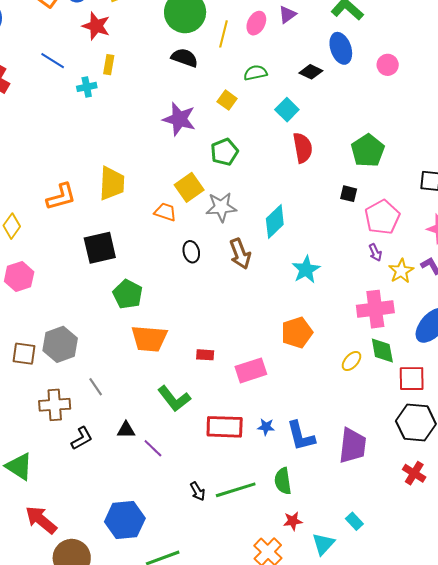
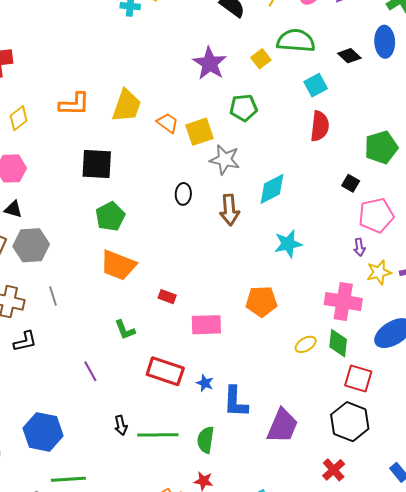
green semicircle: (255, 73) -> (296, 41), size x1.6
orange trapezoid: (165, 212) -> (167, 123), moved
green L-shape: (174, 399) -> (125, 330), size x0.7
black triangle: (126, 430) -> (13, 209), moved

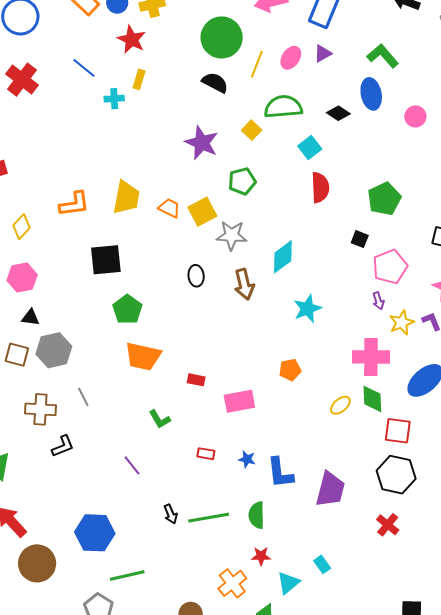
orange pentagon: (261, 301) -> (290, 370), size x0.7
red rectangle: (165, 371) -> (206, 454), size x0.5

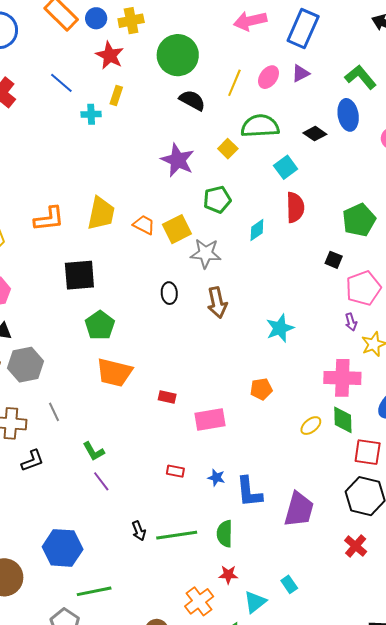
green circle: (222, 37) -> (178, 55), moved
cyan diamond: (283, 257) -> (257, 230), moved, size x0.7
green L-shape: (160, 419) -> (94, 451), moved

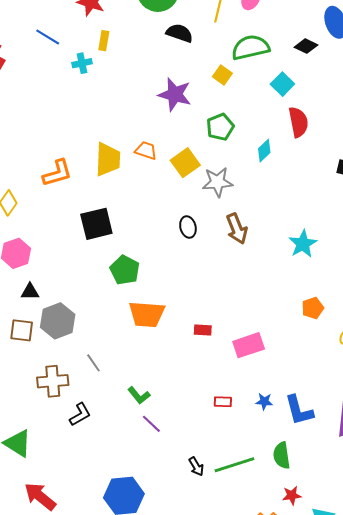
orange trapezoid: (144, 225) -> (146, 150), moved
orange pentagon: (261, 389) -> (313, 308), moved

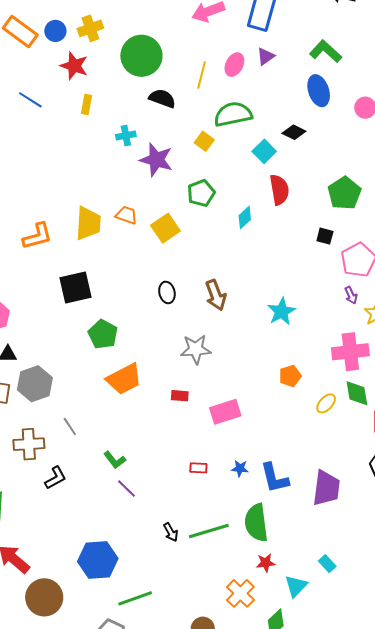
black diamond: (306, 46) -> (294, 132), moved
cyan cross: (82, 63) -> (126, 136), moved
gray star: (218, 182) -> (196, 349), moved
orange trapezoid: (147, 314) -> (124, 379), turned -33
green semicircle: (282, 455) -> (256, 523), size x1.4

